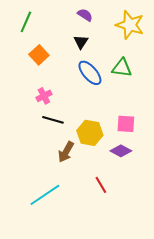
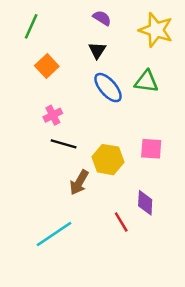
purple diamond: (121, 151) -> (145, 203), moved, turned 65

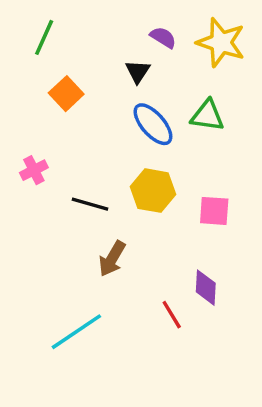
purple semicircle: (102, 18) -> (163, 37), moved
pink cross: (53, 115) -> (34, 170), moved
yellow hexagon: (108, 160) -> (153, 191), moved

